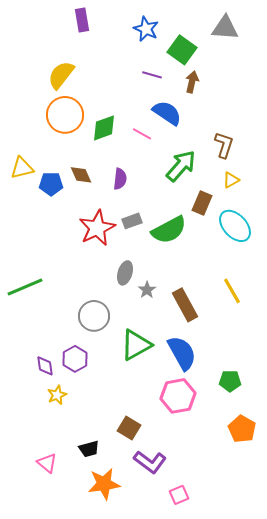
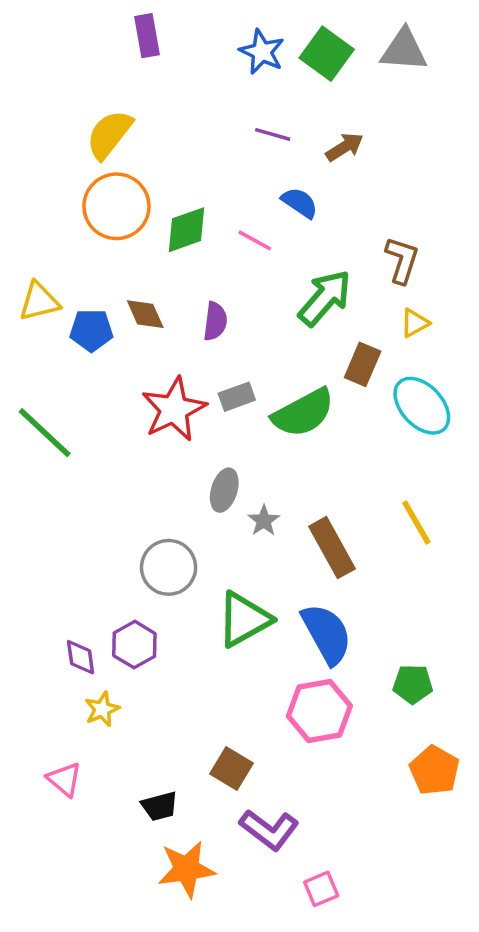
green square: (182, 50) -> (327, 54), moved
brown arrow: (192, 82) -> (345, 147), turned 45
blue semicircle: (167, 113) -> (300, 203), size x0.7
green line: (25, 287) -> (45, 433), moved, turned 66
pink triangle: (47, 463) -> (64, 779), moved

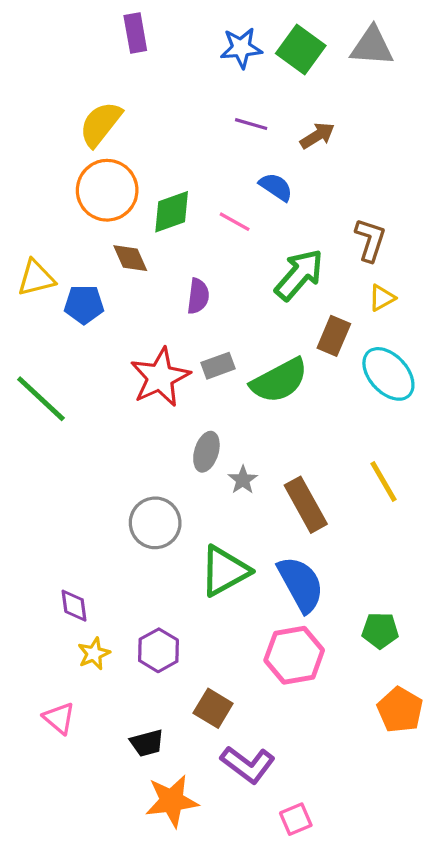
blue star: (262, 52) -> (241, 48), turned -30
brown diamond: (145, 314) -> (130, 258), moved
purple hexagon: (134, 645) -> (158, 650), moved

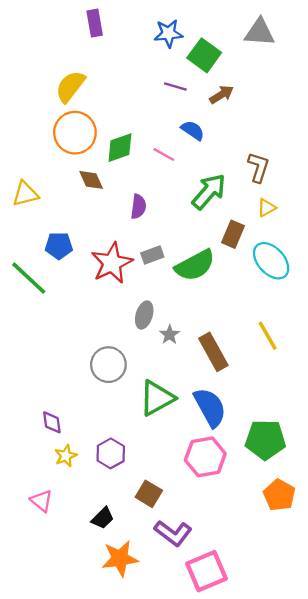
green square: (301, 50) -> (204, 55), moved
blue pentagon: (84, 304) -> (59, 246), moved
green pentagon: (380, 630) -> (265, 440), size x1.6
black trapezoid: (147, 743) -> (103, 518), turned -30
pink square: (296, 819) -> (207, 571), size x1.8

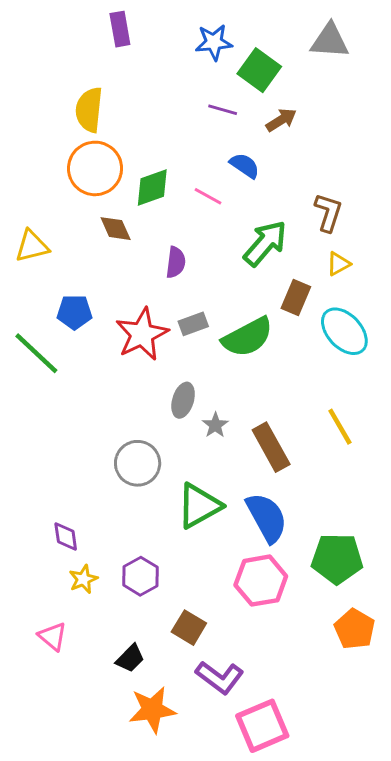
yellow semicircle: (70, 86) -> (89, 110), turned -32

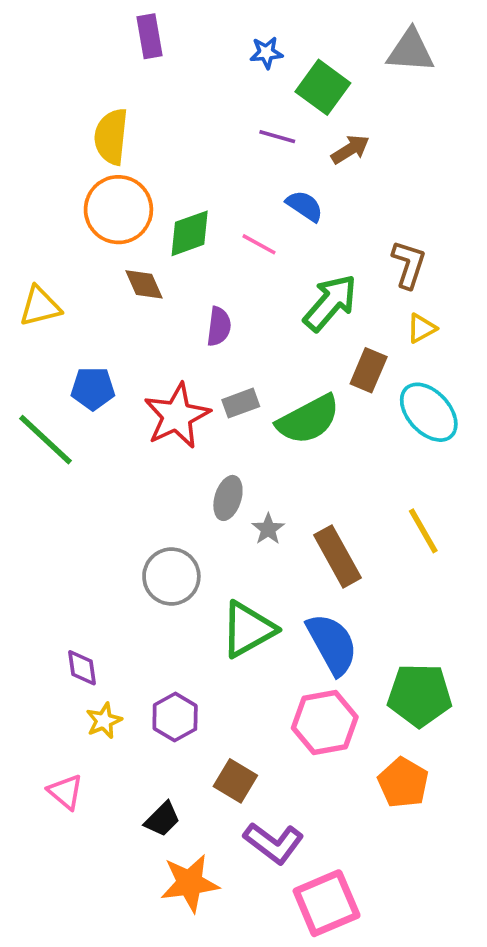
blue star: (214, 42) -> (266, 53), size x0.7
orange pentagon: (355, 629) -> (403, 783), moved

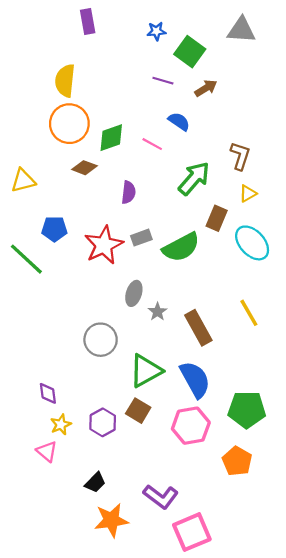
brown diamond: (144, 284) -> (84, 168), turned -45
brown square: (235, 781) -> (138, 411), moved
pink triangle: (66, 792) -> (47, 451), moved

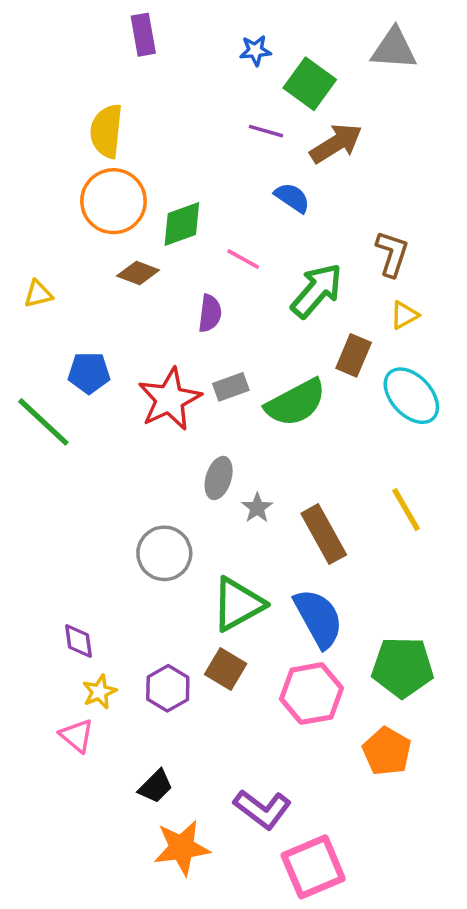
brown arrow: (206, 88) -> (336, 143), size x1.4
pink line: (152, 144) -> (243, 259), moved
yellow triangle: (23, 181) -> (38, 294), size x0.7

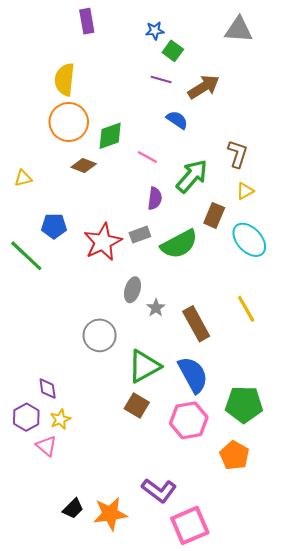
green square: (310, 84) -> (173, 51), moved, size x0.7
purple semicircle: (210, 313) -> (155, 198), moved
purple hexagon: (168, 688) -> (26, 417), moved
black trapezoid: (156, 786) -> (73, 508), moved

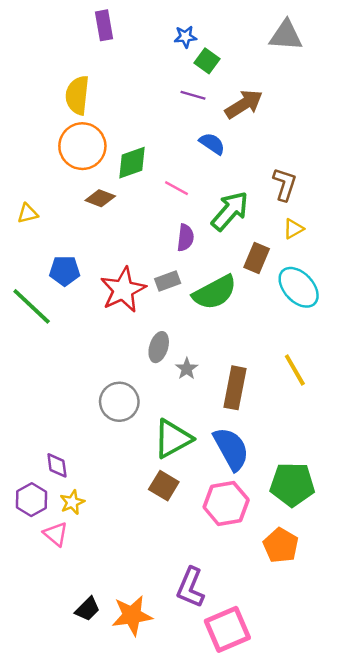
brown rectangle: (196, 324) -> (235, 388), turned 40
purple L-shape: (159, 490) -> (190, 587), turned 76

